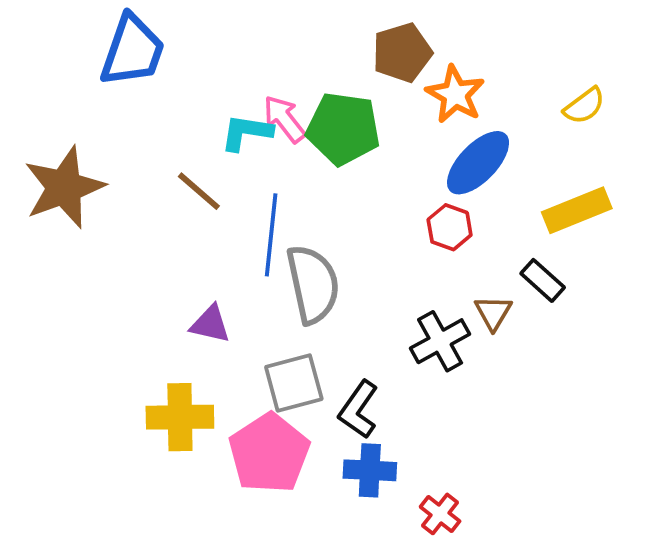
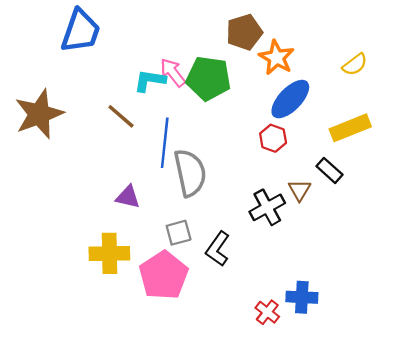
gray square: (294, 383) -> (179, 233), size x0.7
blue cross: (370, 470) -> (302, 297), moved

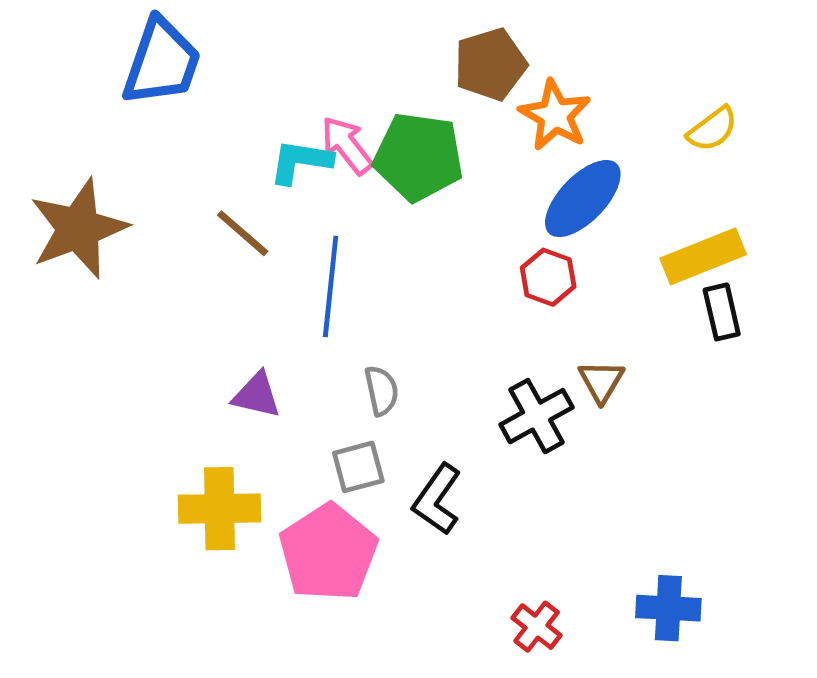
black rectangle: (329, 170) -> (722, 312), moved, turned 35
gray semicircle: (190, 173) -> (381, 391), moved, size x0.5
blue cross: (302, 297) -> (668, 608), moved

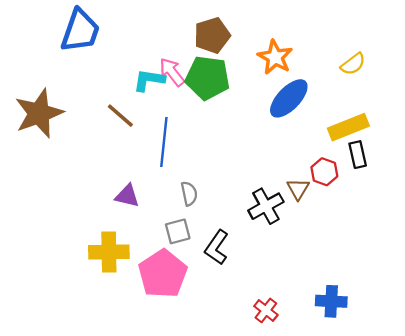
brown pentagon: (490, 64) -> (212, 35), moved
red hexagon: (548, 277) -> (324, 172), moved

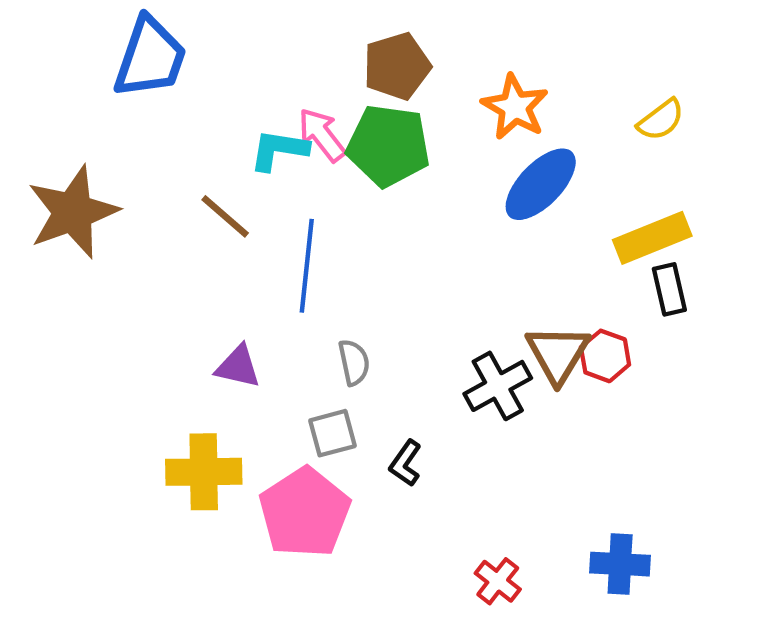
red hexagon: (324, 172) -> (605, 356), moved
brown triangle: (298, 189) -> (558, 354), size x1.5
black L-shape: (217, 247) -> (405, 463), size x0.7

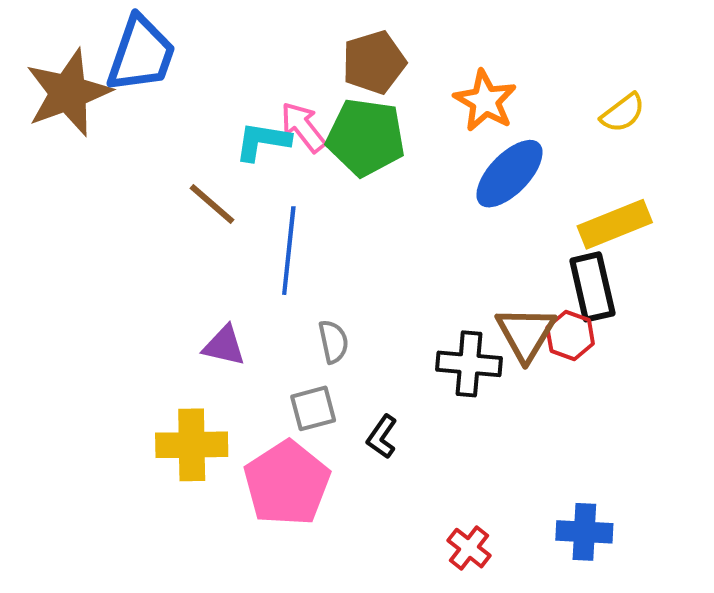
brown star: (73, 212) -> (68, 93), moved
black rectangle: (669, 289) -> (592, 287), moved, size x1.4
black cross: (498, 386) -> (469, 364), turned 34

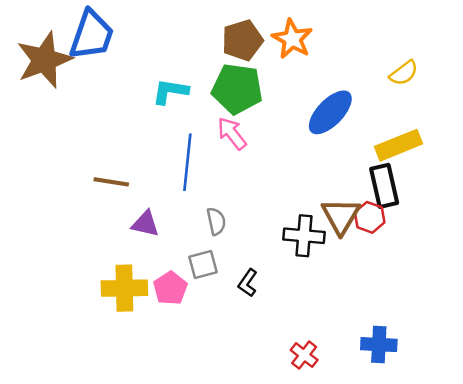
orange star: (485, 101) -> (292, 39), moved
pink arrow: (303, 127) -> (232, 133), moved
brown line: (212, 204) -> (111, 182), moved, turned -32
pink pentagon: (287, 483) -> (170, 288), moved, size x0.6

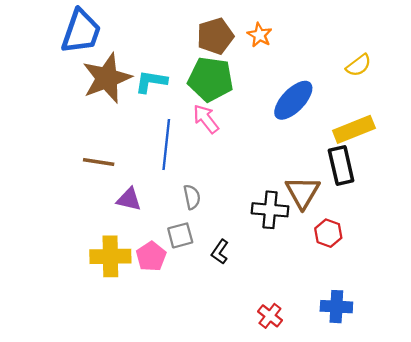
orange star: (292, 39) -> (260, 35), size x0.7
brown star: (44, 60) -> (107, 78), moved
red hexagon: (370, 217) -> (328, 233), moved

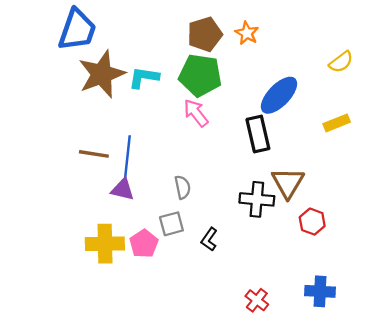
yellow rectangle: (354, 129) -> (337, 123), size x0.7
blue line: (166, 145) -> (127, 159), moved
black rectangle: (341, 166) -> (258, 134), moved

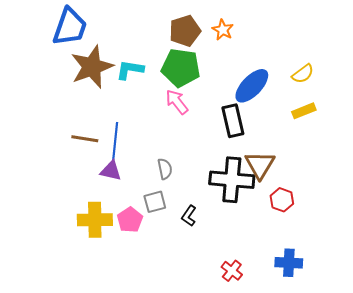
yellow semicircle: (341, 62) -> (303, 74), moved
black cross: (257, 199) -> (232, 180), size x1.4

